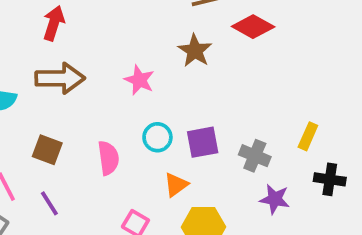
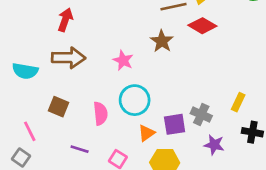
cyan circle: (157, 137) -> (135, 100), size x1.5
purple square: (203, 142) -> (175, 124), moved
purple line: (49, 203) -> (80, 149), moved, turned -42

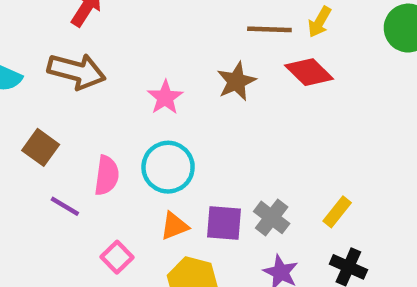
purple line: (80, 149) -> (65, 206), moved

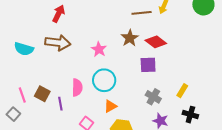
red diamond: (309, 72) -> (156, 42), moved
brown square: (41, 147) -> (42, 94), moved
purple line: (65, 206) -> (60, 104), turned 56
purple square: (224, 223) -> (148, 65), moved

